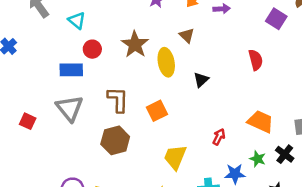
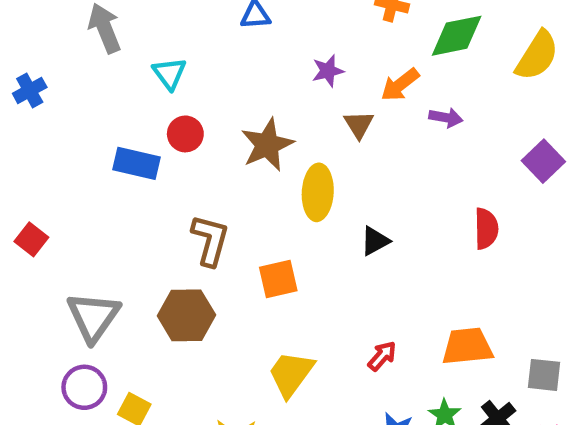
brown triangle: (187, 35) -> (359, 125), moved
gray triangle: (70, 108) -> (93, 317), moved
orange trapezoid: (261, 122) -> (467, 346), turned -44

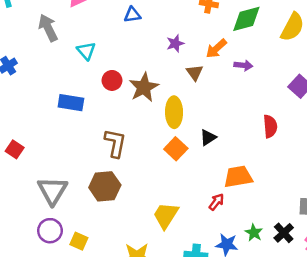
red circle: (185, 134) -> (112, 80), moved
orange square: (278, 279) -> (176, 149), moved, turned -30
orange trapezoid: (467, 346) -> (238, 177), moved

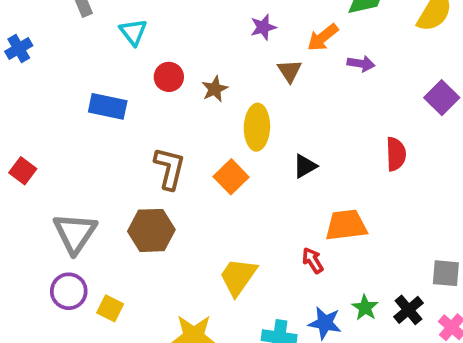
brown star: (144, 87) -> (215, 89), size x0.6
orange square: (176, 149) -> (231, 177), moved
red arrow: (216, 202) -> (313, 260), turned -72

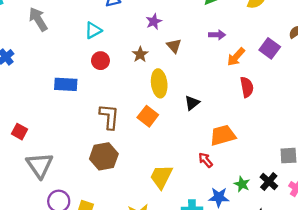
cyan triangle: (133, 32) -> (93, 30), moved, turned 48
orange arrow: (323, 37) -> (236, 57), moved
brown star: (215, 89) -> (140, 54), moved
gray triangle: (75, 233) -> (40, 165), moved

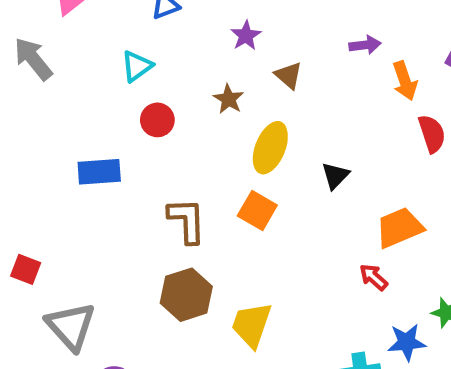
orange arrow: (236, 57) -> (405, 81), turned -54
yellow ellipse: (159, 83) -> (270, 148), turned 36
yellow trapezoid: (161, 177) -> (252, 325), moved

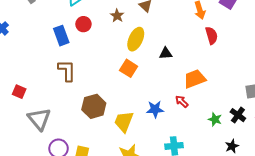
blue rectangle: (99, 172) -> (61, 36), moved, turned 72
black triangle: (335, 176) -> (166, 53), turned 40
brown L-shape: (187, 220) -> (67, 70), moved
blue star: (407, 342) -> (155, 109), moved

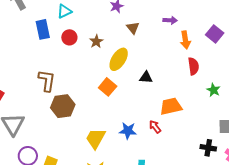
brown star: (117, 16) -> (96, 41), moved
blue rectangle: (61, 36) -> (43, 29), moved
brown hexagon: (94, 106) -> (63, 106), moved
black cross: (238, 115) -> (208, 148), turned -35
green star: (215, 119) -> (213, 90), moved

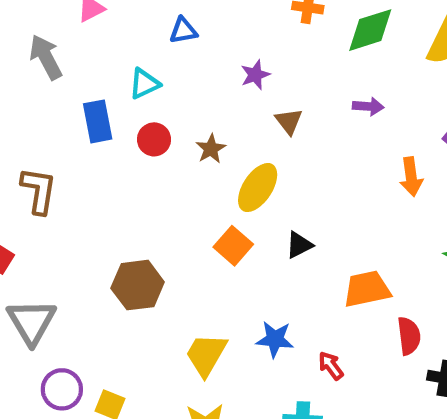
orange arrow: (185, 40) -> (411, 177), moved
red semicircle: (193, 66) -> (409, 336), moved
black triangle: (146, 77) -> (299, 245), moved, turned -32
brown L-shape: (47, 81) -> (39, 191), moved
red arrow: (155, 127) -> (331, 366), moved

